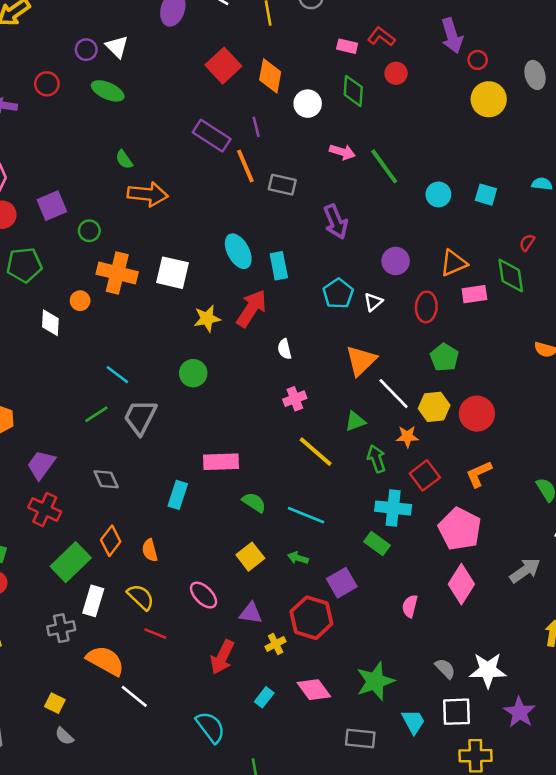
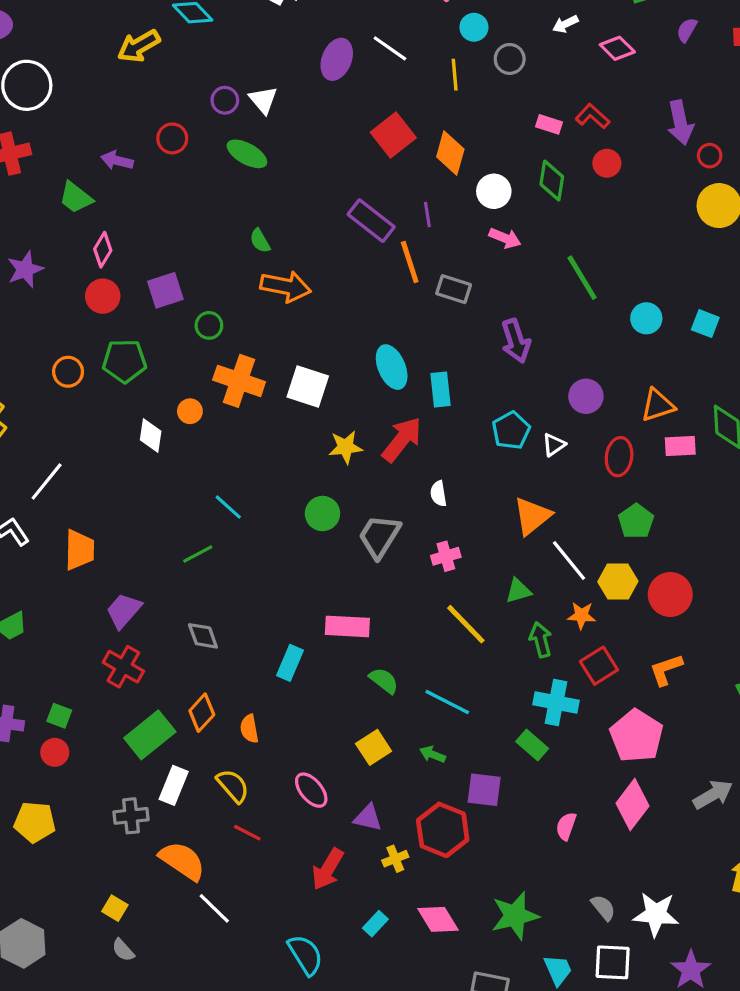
pink arrow: (342, 152) -> (505, 238), moved
gray trapezoid: (140, 417) -> (379, 536), moved
purple square: (342, 583) -> (484, 790), turned 32

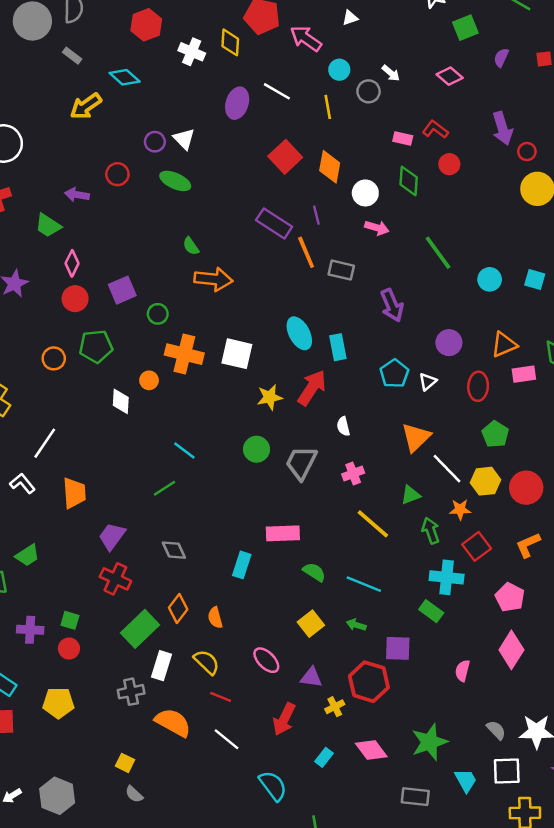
white arrow: (565, 24) -> (391, 73), moved, turned -108
pink pentagon: (637, 736) -> (510, 597), size x0.7
white line: (214, 908) -> (226, 739), moved

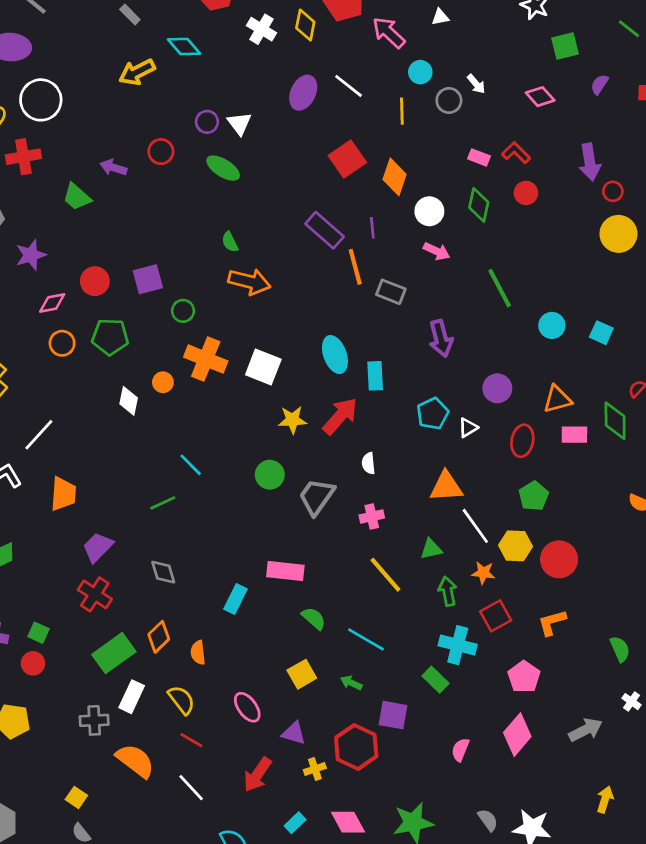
pink diamond: (72, 263) -> (52, 303), moved, turned 45
orange triangle: (416, 437) -> (446, 487), turned 32

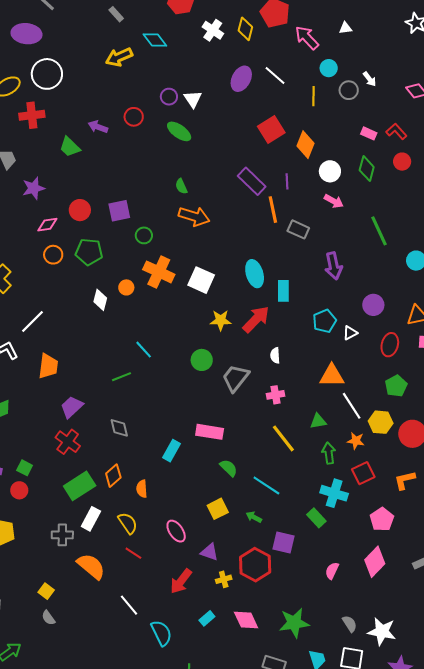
white line: (191, 788) -> (129, 605), moved

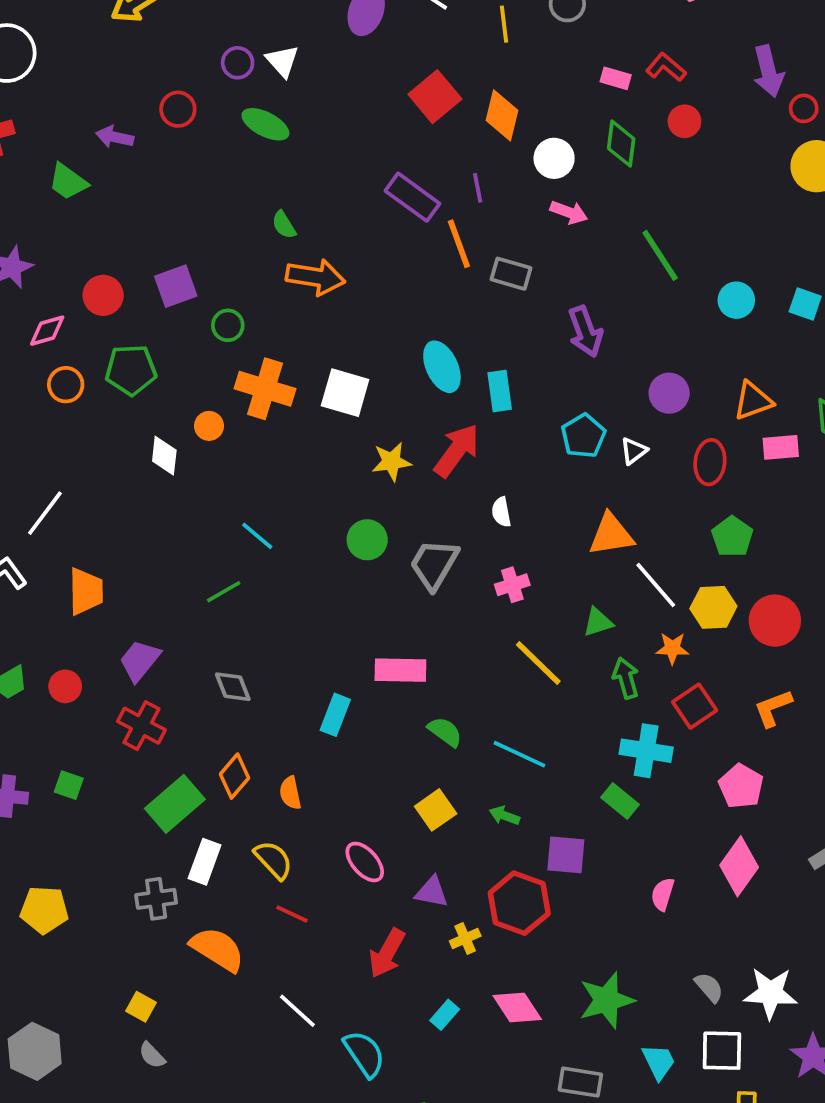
red circle: (19, 490) -> (65, 686), moved

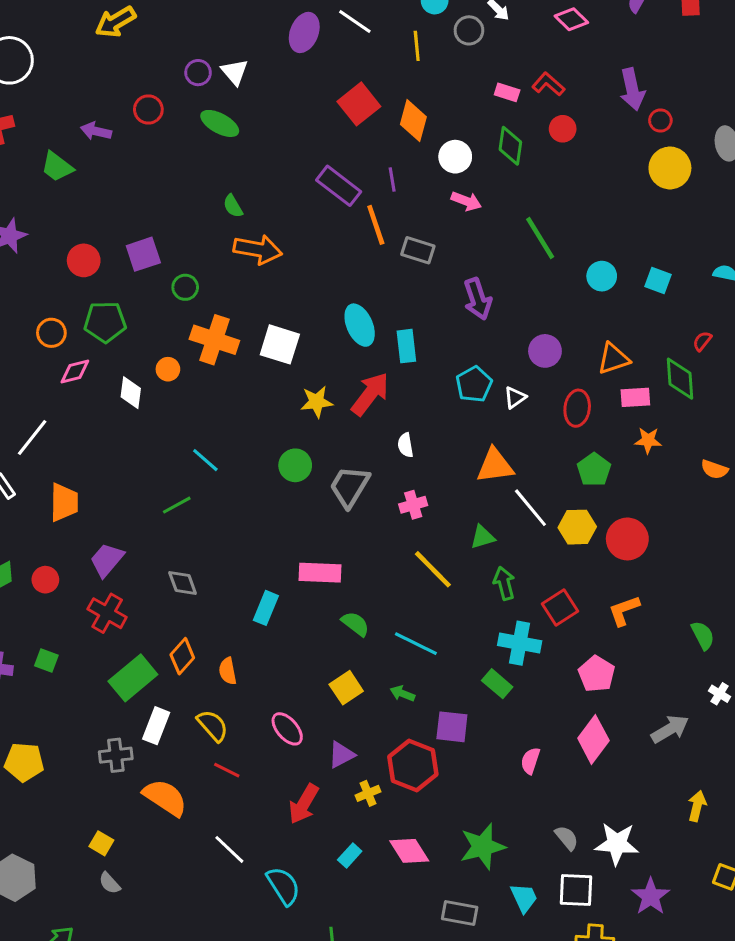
pink diamond: (47, 331) -> (75, 371), moved
orange star: (672, 648) -> (648, 440), moved
purple triangle: (432, 892) -> (341, 755), turned -40

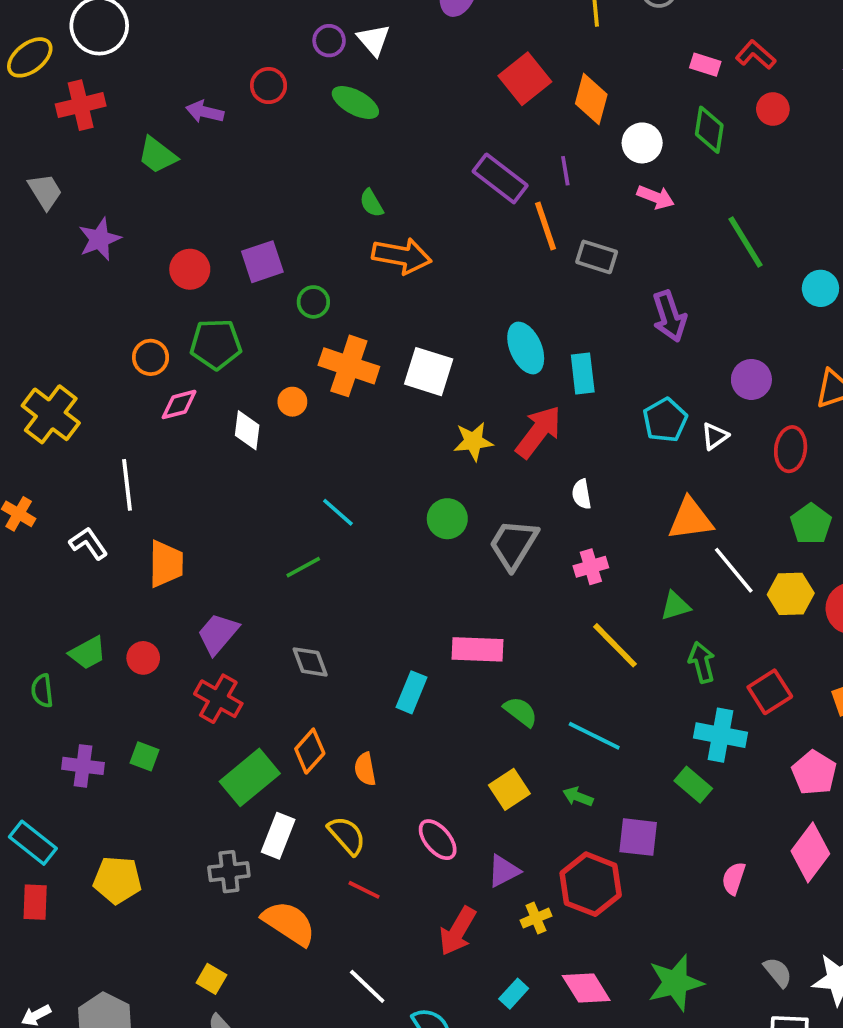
white line: (32, 438) -> (127, 485), turned -45

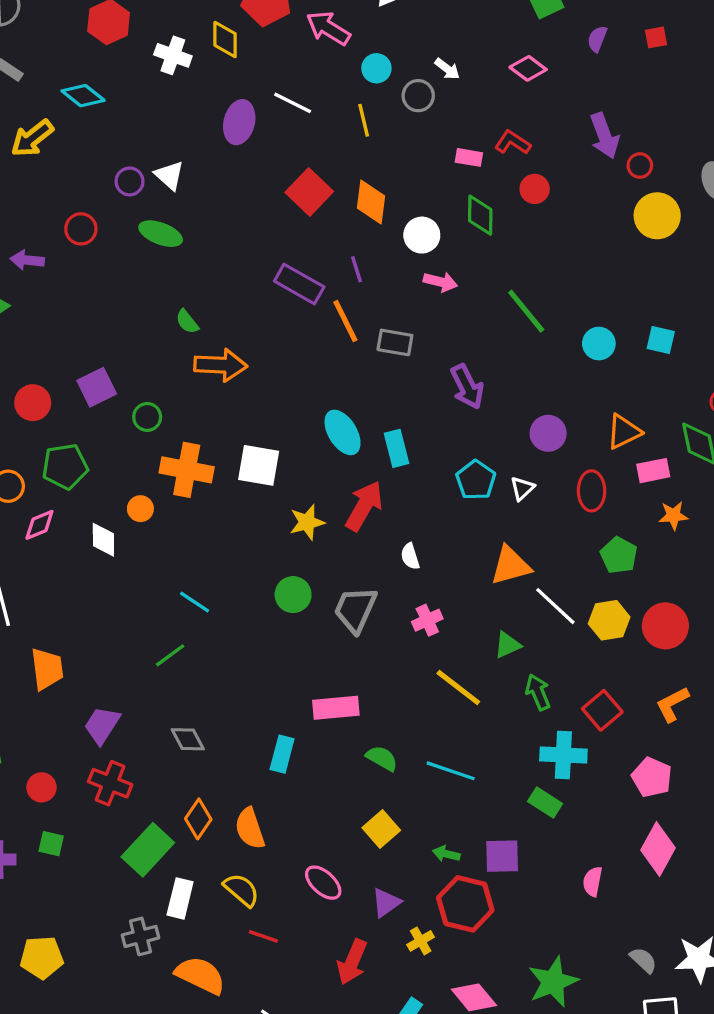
red circle: (143, 658) -> (41, 787), moved
orange semicircle: (365, 769) -> (250, 828), size x1.4
green arrow: (578, 797) -> (446, 854), moved

